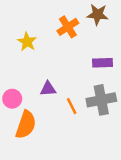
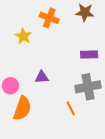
orange cross: (68, 27) -> (49, 18), moved, turned -36
orange line: (72, 106) -> (71, 108), moved

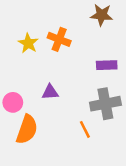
orange cross: (49, 18) -> (59, 39), moved

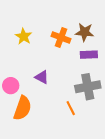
brown star: (102, 15) -> (85, 32), moved
orange cross: (59, 39) -> (61, 37), moved
purple triangle: (50, 92) -> (42, 77), turned 32

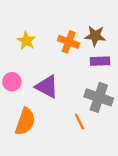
purple triangle: (42, 77) -> (47, 87), size x1.5
pink circle: (11, 86) -> (12, 82), moved
gray cross: (88, 87) -> (99, 97), turned 30

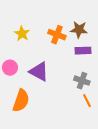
gray cross: (99, 97) -> (82, 81), size x0.7
orange line: (79, 122) -> (87, 101), moved

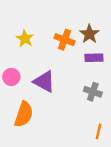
brown star: (79, 30) -> (89, 34), turned 30
orange line: (87, 101) -> (98, 131), moved, turned 40

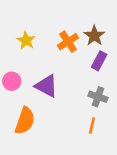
orange cross: (65, 40) -> (68, 42), turned 36
purple rectangle: (94, 58) -> (99, 61), turned -60
orange line: (98, 131) -> (92, 126), moved

